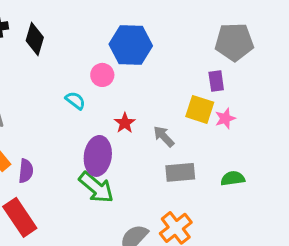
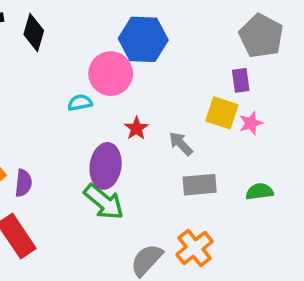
gray pentagon: (234, 42) -> (261, 36), turned 30
pink circle: (102, 75) -> (111, 74), size x1.6
cyan semicircle: (75, 100) -> (80, 103), turned -48

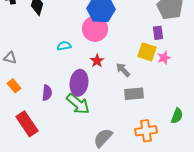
pink circle: (111, 74) -> (95, 29), moved
purple semicircle: (23, 183) -> (47, 93), moved
green semicircle: (259, 192) -> (177, 116), moved, turned 119
orange cross: (194, 248) -> (146, 131), moved, turned 30

